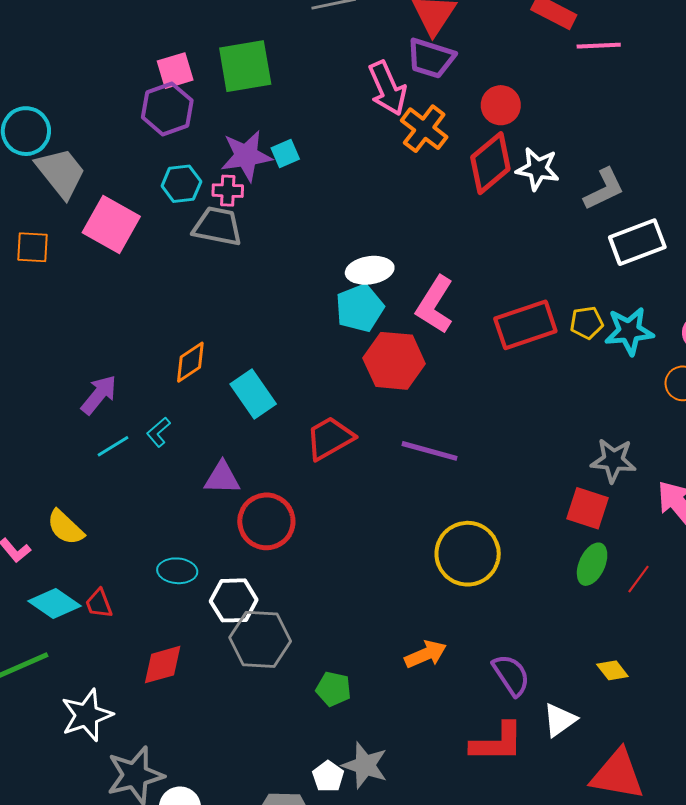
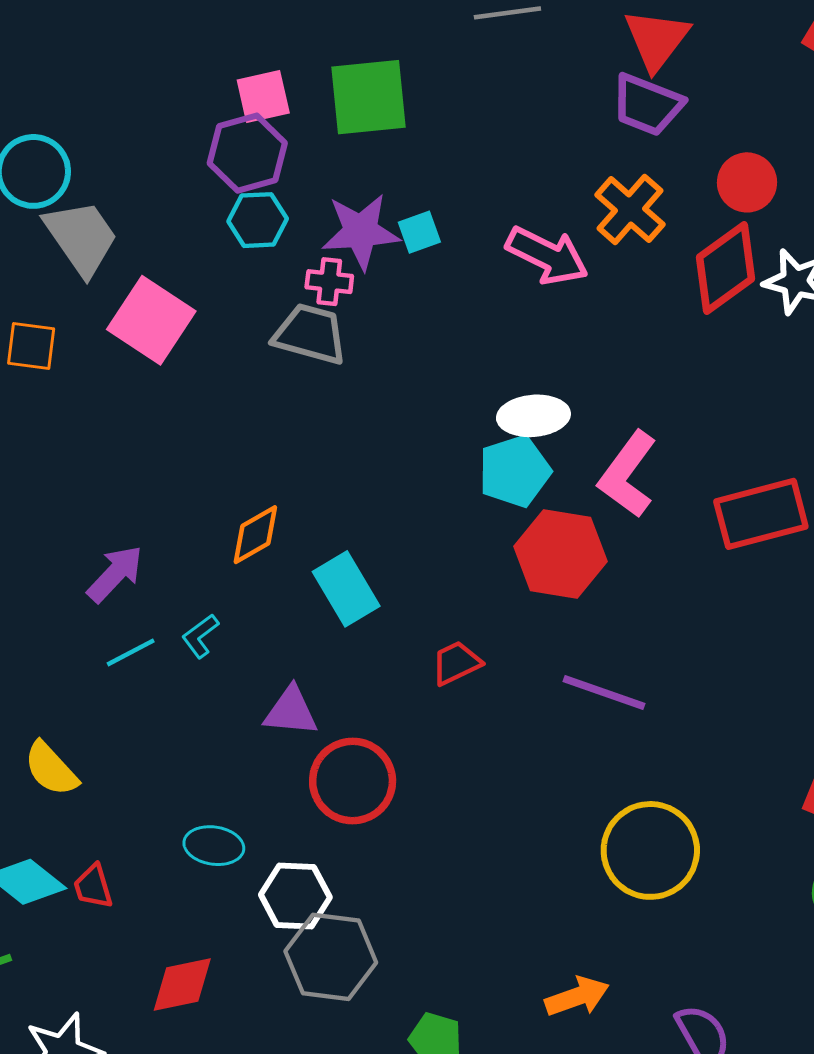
pink arrow: (387, 88) -> (547, 256), moved, turned -44
cyan hexagon: (181, 184) -> (258, 220), moved
red trapezoid: (330, 438) -> (456, 663), size x0.7

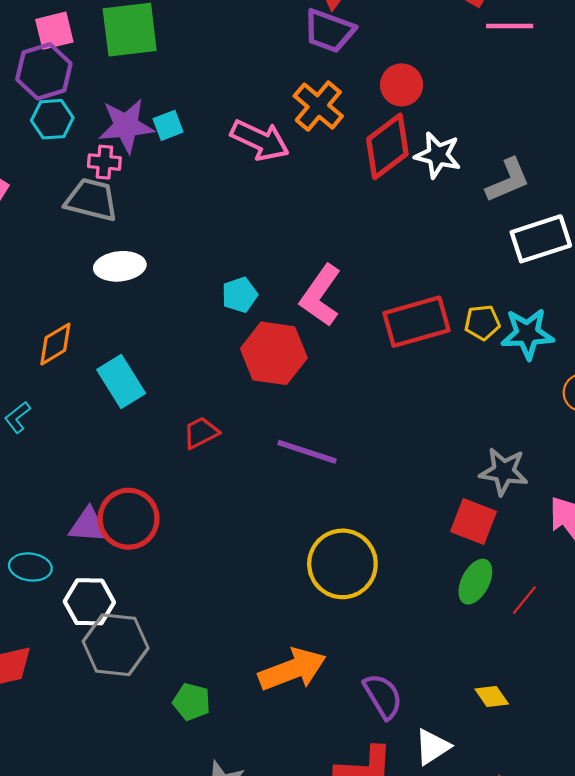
white ellipse: (533, 416) -> (120, 266), moved
cyan pentagon: (514, 471) -> (240, 295), size x0.7
purple triangle: (291, 711) -> (88, 525), moved
orange arrow: (577, 997) -> (292, 669), size x1.5

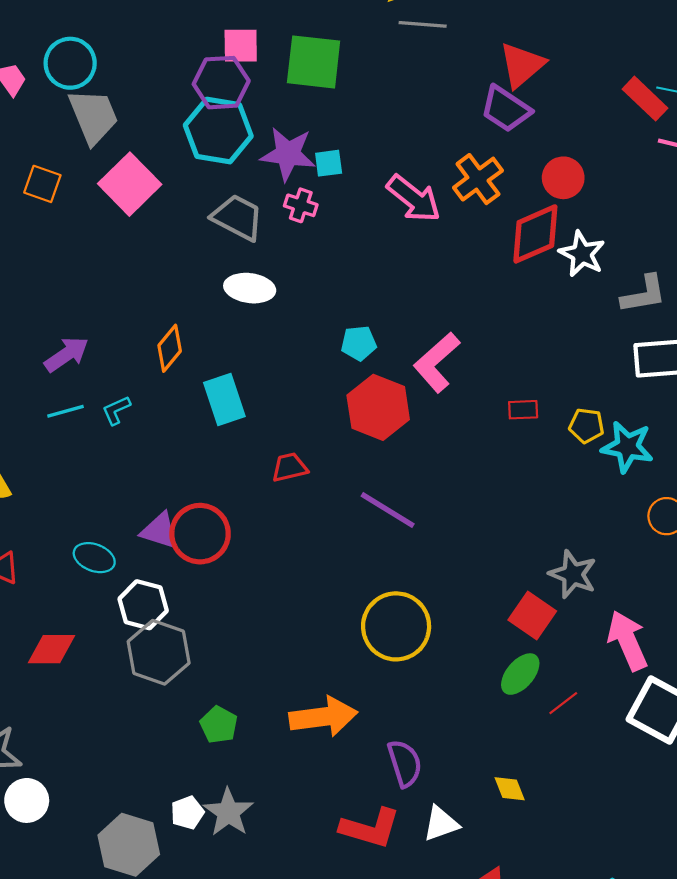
cyan hexagon: (52, 119) -> (218, 131), size x1.6
pink cross: (104, 162) -> (301, 205), moved
red rectangle: (416, 322) -> (523, 410), size x0.5
orange diamond: (55, 344) -> (170, 348), turned -33

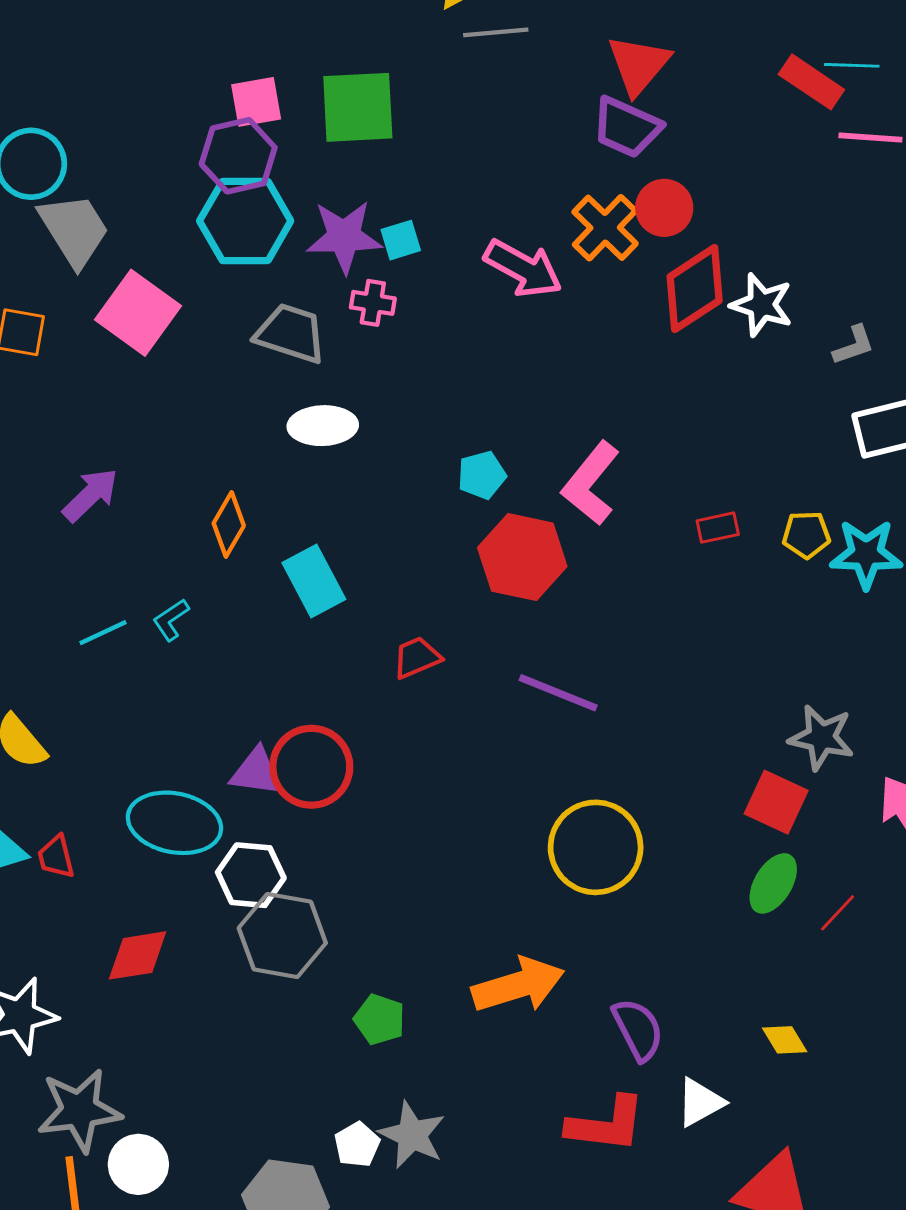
red circle: (563, 178) -> (664, 208), moved
gray L-shape: (644, 294) -> (854, 345), size x0.7
purple arrow: (66, 354) -> (90, 495), moved
cyan ellipse: (94, 558) -> (174, 823), size x1.6

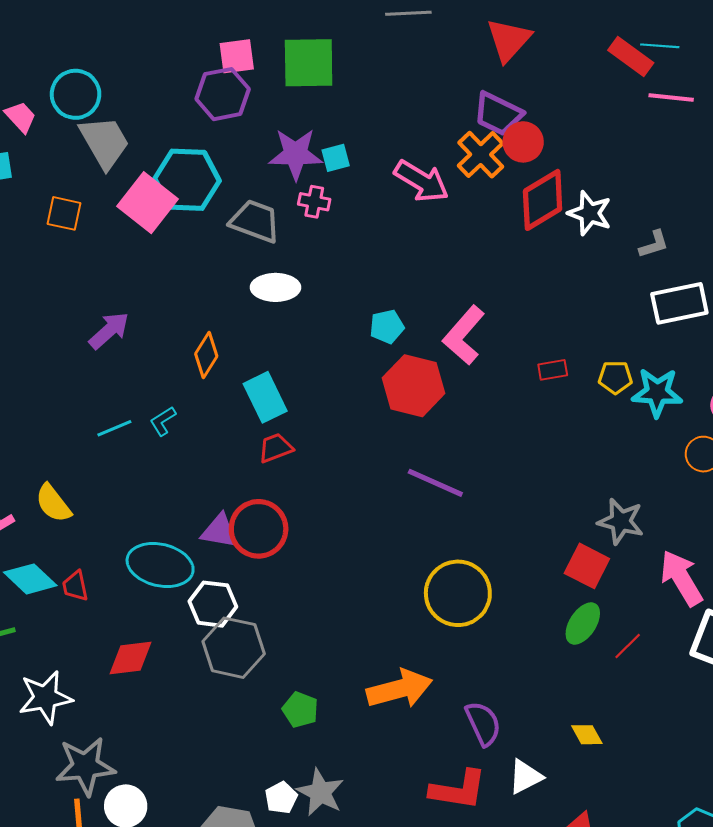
purple trapezoid: (627, 127) -> (498, 114), moved
cyan hexagon: (245, 221) -> (187, 180), moved
red trapezoid: (417, 658) -> (275, 448), moved

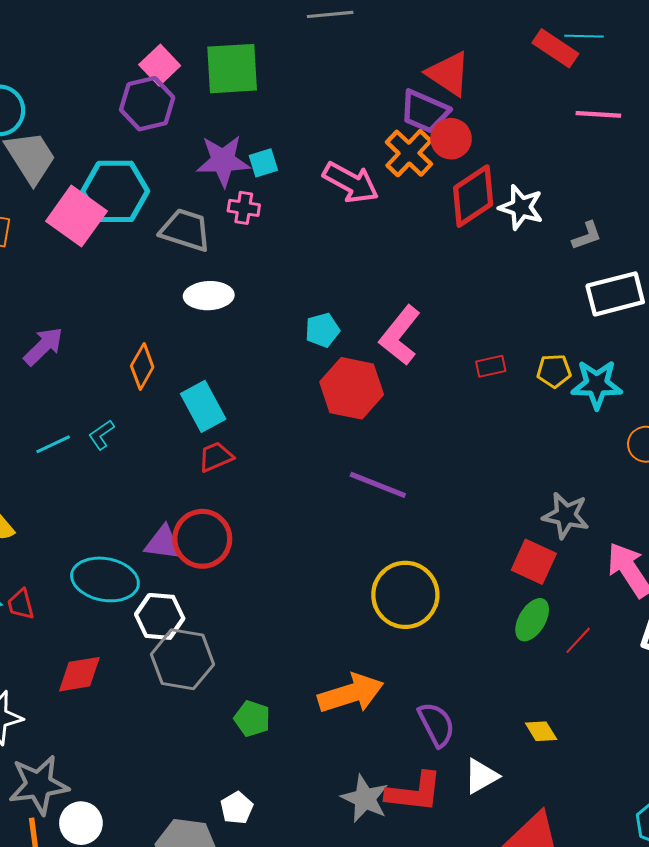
red triangle: (509, 40) -> (448, 74), moved, turned -36
pink square: (237, 56) -> (160, 65), turned -33
pink line: (671, 97) -> (598, 114), moved
gray star: (320, 792) -> (365, 799), moved

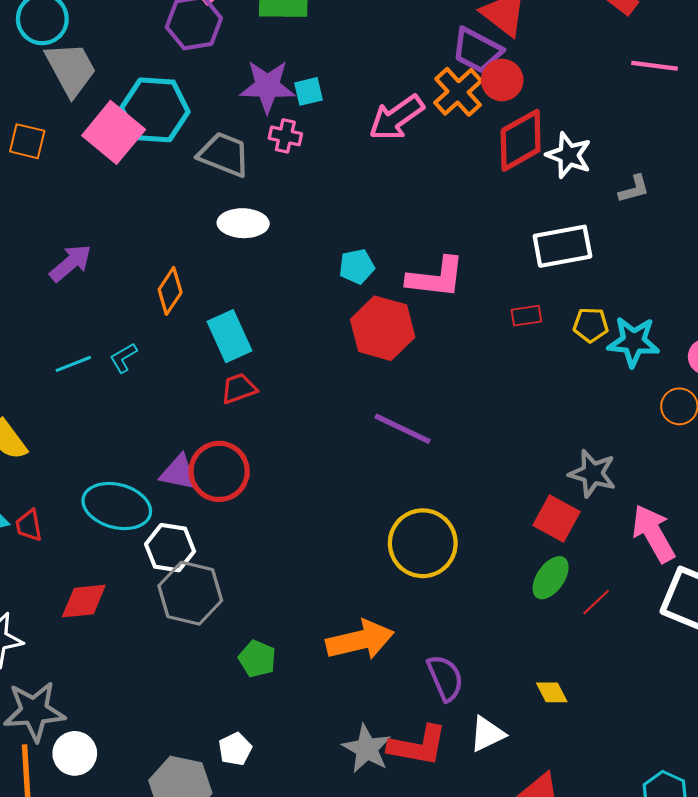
pink arrow: (351, 182) -> (396, 118), turned 112
white rectangle: (615, 294) -> (562, 246), moved
pink L-shape: (400, 335) -> (436, 278), turned -126

